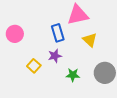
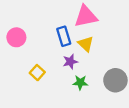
yellow triangle: (90, 40) -> (86, 44), moved
purple star: (55, 56) -> (70, 62), moved

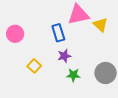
yellow triangle: (86, 44) -> (100, 25), moved

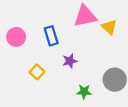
blue rectangle: (58, 33) -> (51, 36), moved
green star: (73, 75) -> (84, 92), moved

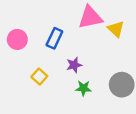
blue rectangle: (51, 36) -> (54, 38), turned 42
green star: (84, 92) -> (83, 88), moved

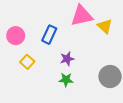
yellow square: (39, 77) -> (27, 62), moved
green star: (83, 88) -> (66, 80), moved

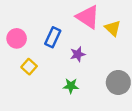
pink triangle: (82, 16) -> (88, 17), turned 45
purple star: (67, 59) -> (78, 54), moved

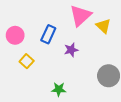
pink triangle: (88, 17) -> (81, 16), turned 45
green star: (71, 86) -> (59, 89), moved

